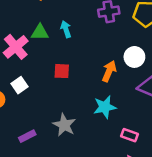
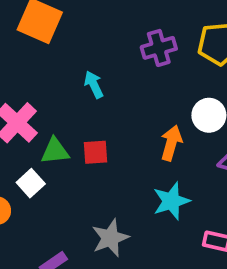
green triangle: (40, 32) -> (55, 151), moved
gray star: (64, 125) -> (110, 238), turned 30

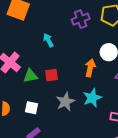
white square: (31, 183) -> (32, 108), moved, turned -32
gray star: (110, 238) -> (65, 102), moved

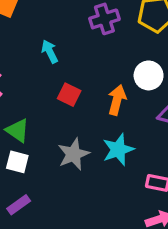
red square: (51, 75) -> (69, 95), moved, turned 32
green triangle: (30, 76) -> (18, 130), moved, turned 42

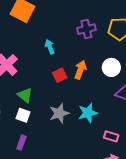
red square: (69, 95) -> (60, 75), turned 32
orange arrow: (117, 100) -> (80, 70), moved
purple rectangle: (19, 205) -> (21, 143), turned -40

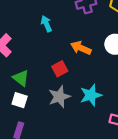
orange arrow: (80, 70) -> (81, 48), turned -84
red square: (60, 75) -> (60, 69), moved

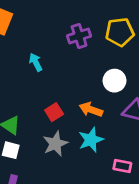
orange arrow: (81, 48) -> (91, 110), moved

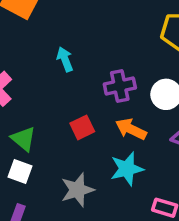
purple cross: (79, 36) -> (120, 86), moved
gray star: (55, 144) -> (77, 190), moved

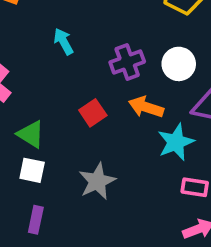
cyan star: (127, 169) -> (176, 142), moved

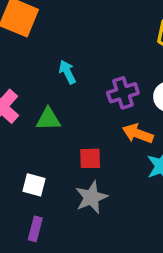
red square: (93, 113) -> (90, 158), moved, turned 30
green triangle: (31, 134) -> (48, 119), moved, turned -36

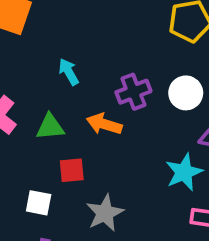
orange arrow: (138, 134) -> (104, 124), moved
red square: (90, 158) -> (72, 170), moved

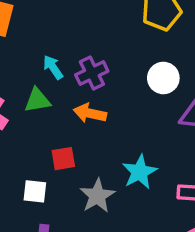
purple cross: (133, 92) -> (92, 73), moved
green triangle: (50, 127) -> (37, 100), moved
cyan star: (184, 172) -> (140, 172), moved

